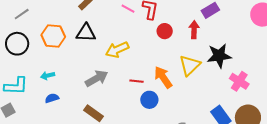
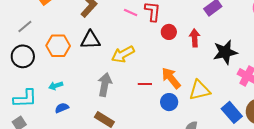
red arrow: (194, 30) -> (195, 38), moved
yellow triangle: (190, 65) -> (200, 90), moved, turned 35
gray arrow: (97, 78) -> (105, 85), turned -45
blue circle: (149, 100) -> (169, 102), moved

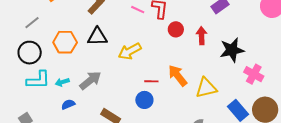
gray arrow: (105, 85) -> (90, 80), moved, turned 40
cyan L-shape: (25, 98) -> (38, 80), moved
blue circle: (169, 102) -> (144, 100), moved

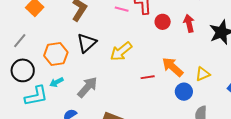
black triangle: (97, 37) -> (87, 43), turned -30
cyan arrow: (62, 82) -> (57, 82), moved
yellow triangle: (206, 88) -> (203, 74), size x0.7
blue circle: (144, 100) -> (184, 92), moved

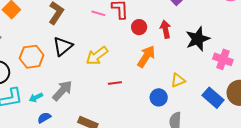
orange arrow: (173, 67) -> (146, 57), moved, turned 80
red line: (148, 77) -> (115, 83), moved
cyan arrow: (57, 82) -> (36, 97), moved

